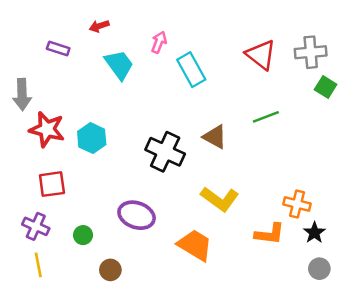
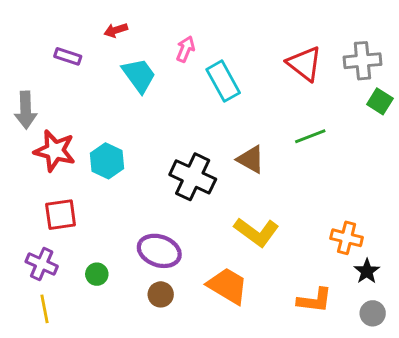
orange L-shape: (270, 234) -> (315, 300), moved
brown circle: (110, 270) -> (161, 294), moved

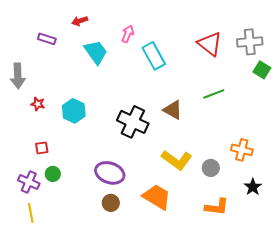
red star: (55, 151) -> (38, 104), size x0.5
red square: (61, 215) -> (42, 148), size x0.6
orange cross: (347, 238) -> (242, 150), moved
green circle: (97, 274) -> (53, 174), moved
gray circle: (373, 313) -> (211, 168), moved

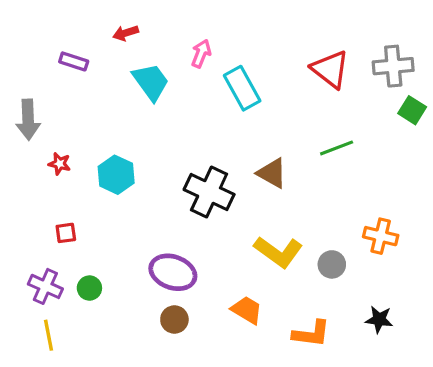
green circle: (53, 174) -> (89, 288), moved
black star: (253, 187) -> (379, 320), moved, turned -30
orange trapezoid: (157, 197) -> (247, 310), size x0.7
orange L-shape: (217, 207) -> (311, 334), moved

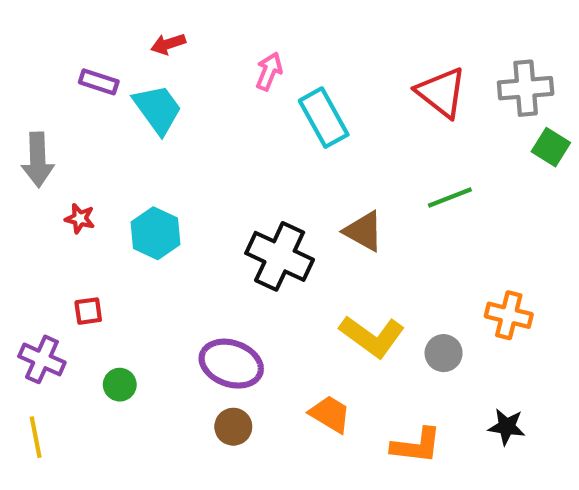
cyan trapezoid: (151, 82) -> (158, 109), moved
purple cross: (45, 286) -> (42, 359), moved
yellow line: (49, 335) -> (36, 437), moved

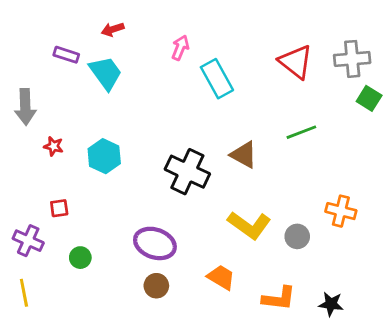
black star: (507, 427) -> (331, 304), moved

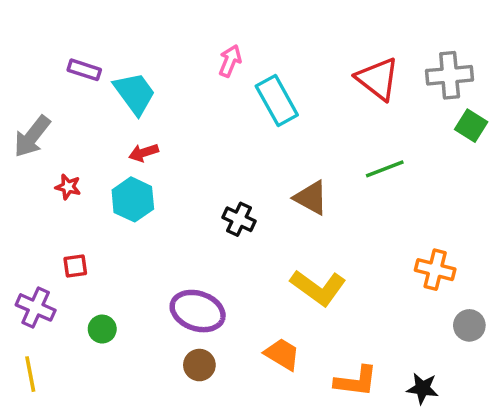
red arrow: (113, 29) -> (144, 153), moved
gray arrow: (25, 107) -> (32, 136), turned 40
black cross: (187, 172) -> (239, 219), size x0.6
gray circle: (297, 236) -> (469, 325), moved

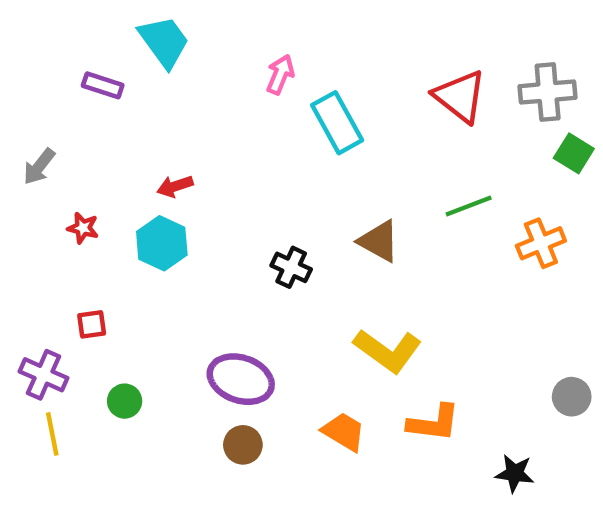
cyan trapezoid: (135, 93) -> (164, 42), moved
gray arrow: (32, 136) -> (39, 167), size x0.7
orange cross: (435, 270) -> (541, 243), moved, turned -36
yellow line: (30, 374) -> (52, 434), moved
orange L-shape: (356, 381) -> (434, 423), moved

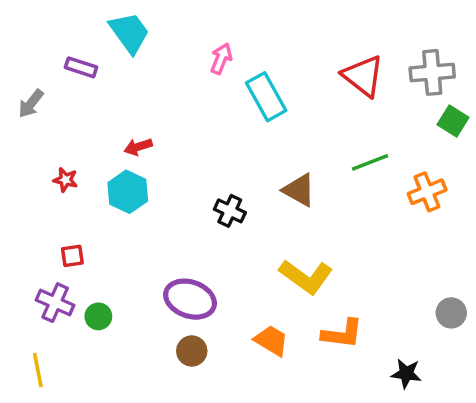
gray arrow: (39, 167) -> (31, 104), moved
purple cross: (43, 375) -> (55, 303), moved
yellow line: (52, 434) -> (38, 370), moved

